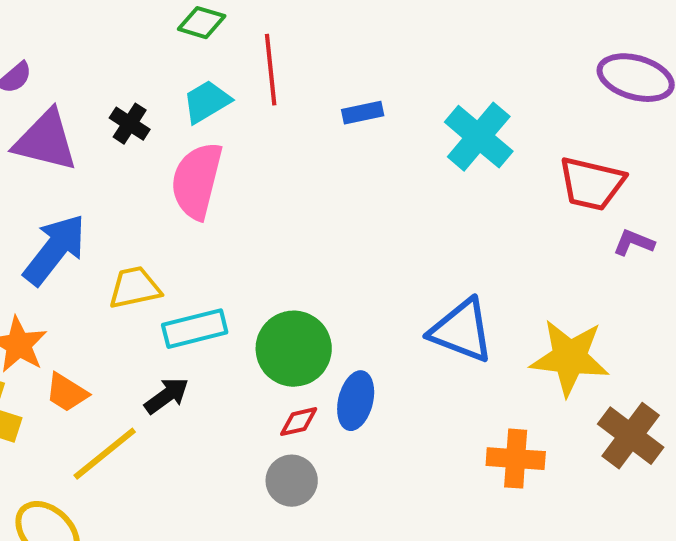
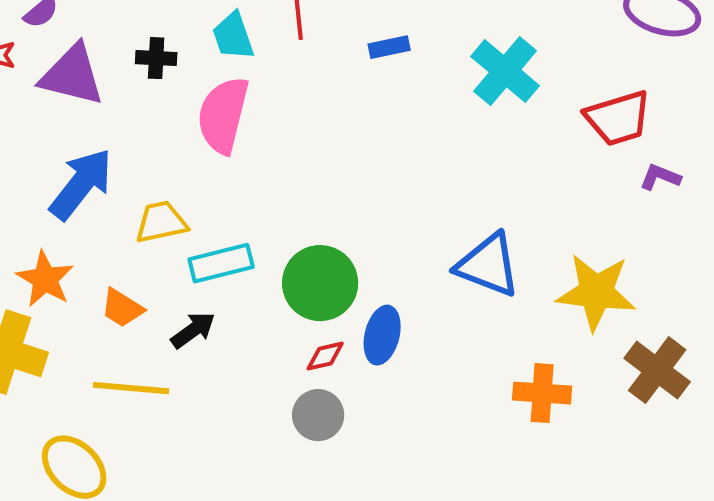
cyan trapezoid: (207, 102) -> (233, 36), turned -78
black cross: (130, 124) -> (156, 58), turned -30
red trapezoid: (592, 184) -> (618, 118), turned -30
orange trapezoid: (67, 393) -> (122, 308), moved
yellow line: (105, 454) -> (131, 388), turned 44

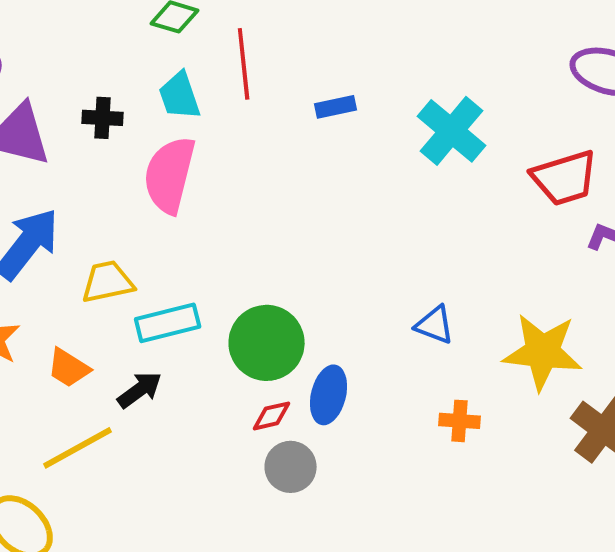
blue triangle: (488, 265) -> (435, 325), size x0.6
yellow line: (131, 388) -> (78, 448), turned -34
orange cross: (542, 393) -> (460, 421), moved, size x0.7
gray circle: (318, 415) -> (291, 467), moved

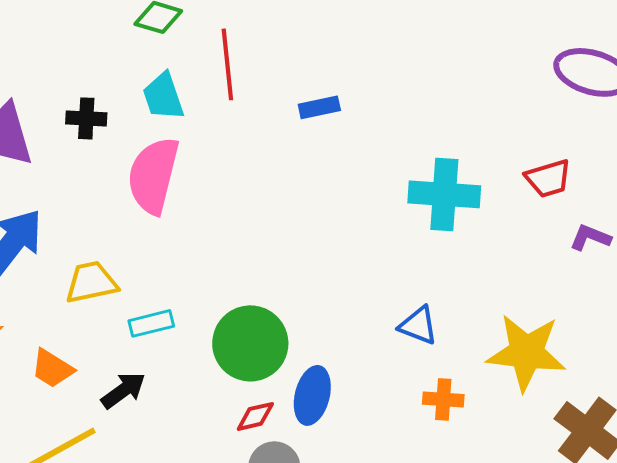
cyan cross: (452, 131) -> (444, 194), moved, turned -36
red trapezoid: (565, 178) -> (548, 178), size x0.7
cyan rectangle: (168, 323) -> (151, 323), size x0.7
orange cross: (460, 421) -> (443, 399), moved

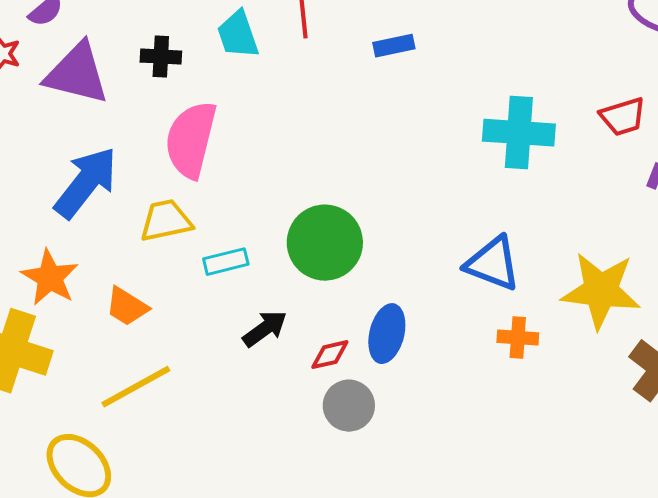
pink semicircle: (153, 175) -> (191, 140), moved
blue triangle: (418, 325) -> (493, 264), size x1.4
green circle: (250, 343) -> (325, 243), moved
black arrow: (123, 390) -> (265, 329), moved

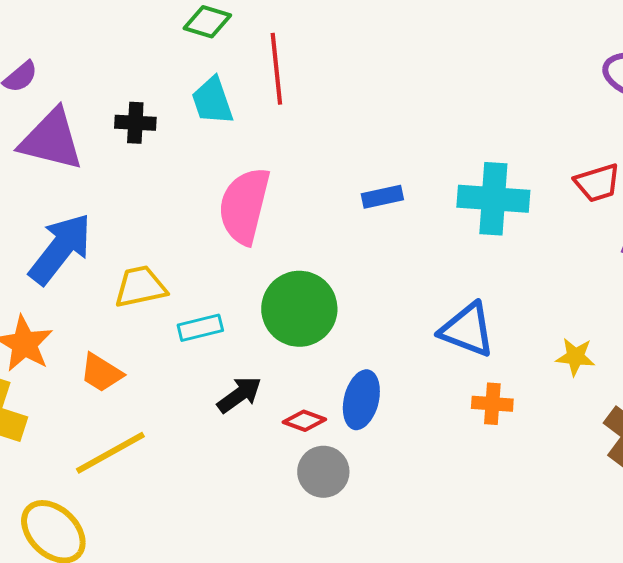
blue rectangle: (394, 46) -> (382, 197), moved
pink semicircle: (191, 140) -> (244, 206), moved
yellow star: (601, 291) -> (575, 357), size x0.5
red diamond: (330, 355) -> (304, 421), turned 33

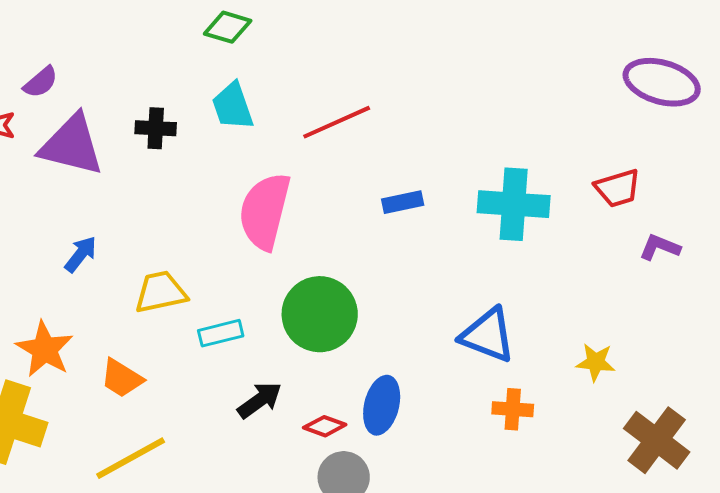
red line: (276, 69) -> (337, 122), moved, turned 72
blue arrow: (60, 249) -> (81, 254), size x0.5

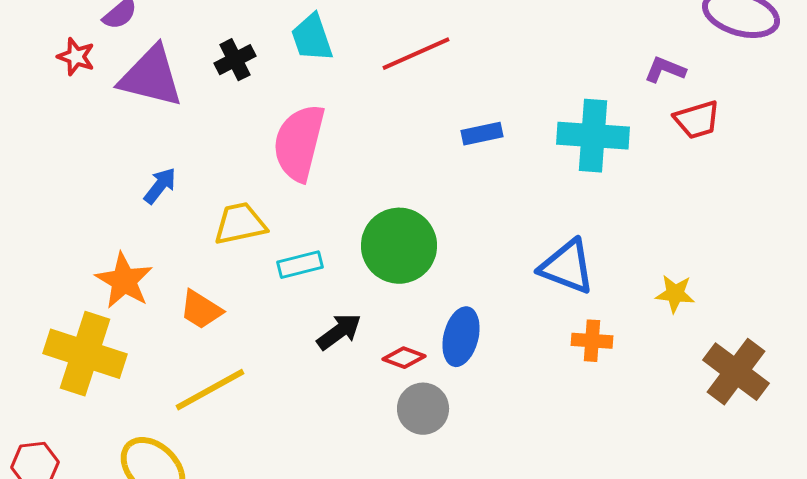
black cross: (156, 128) -> (235, 60), turned -30
pink semicircle: (265, 211) -> (299, 143), moved
purple L-shape: (660, 247) -> (665, 70), moved

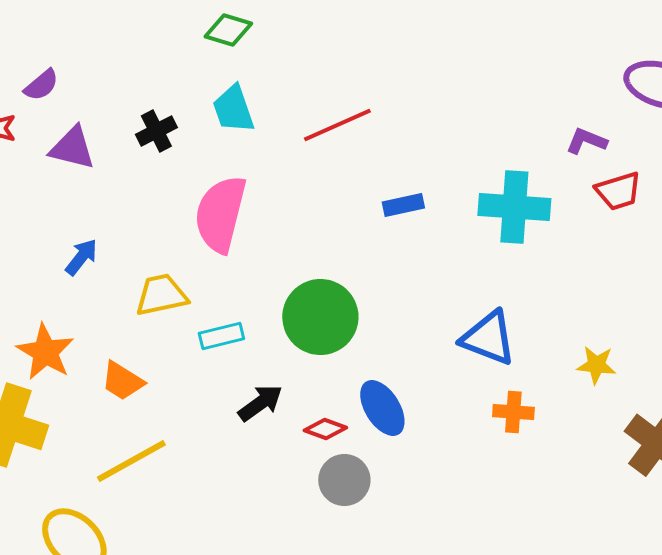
purple triangle: (151, 77) -> (72, 148), size x0.7
blue ellipse: (461, 337) -> (382, 408), turned -46

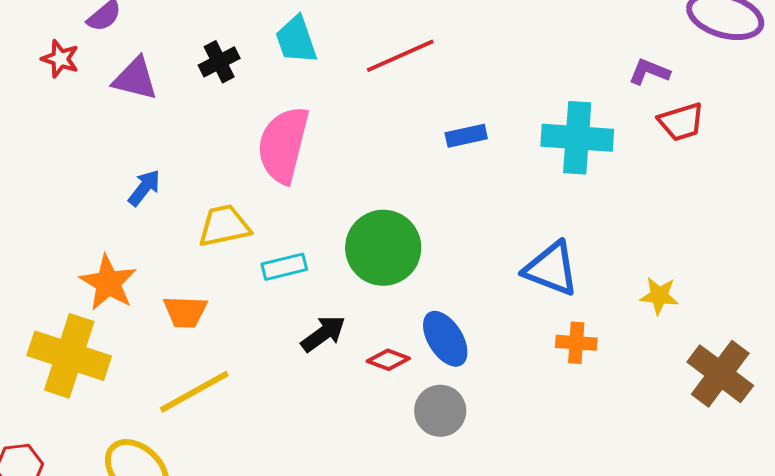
orange trapezoid: (122, 381) -> (185, 312), turned -30
gray circle: (344, 480) -> (440, 411), moved

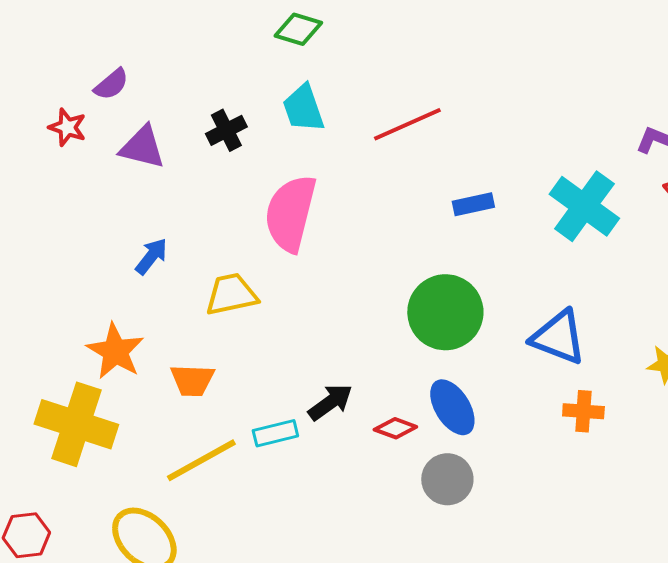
cyan cross: (577, 138) -> (584, 206), turned 32
green circle: (383, 248) -> (445, 312), moved
cyan rectangle: (284, 267) -> (275, 433), moved

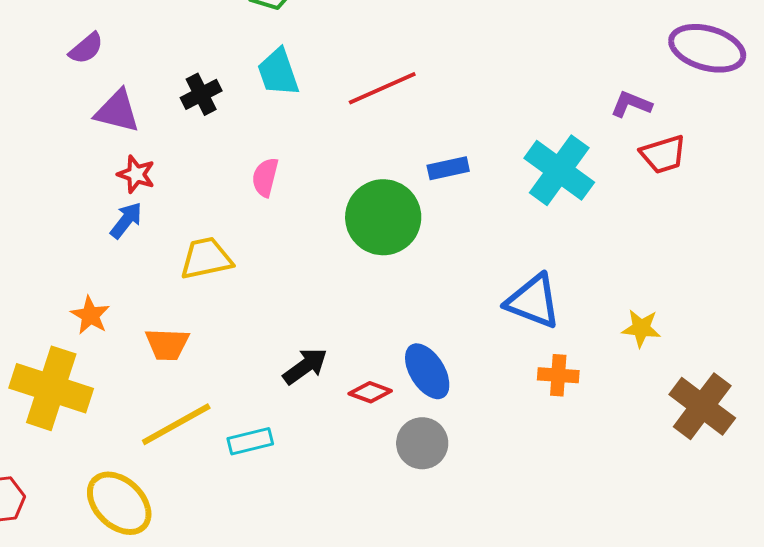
red star: (67, 127) -> (136, 174), moved
pink semicircle: (290, 213) -> (265, 177), size x0.5
green circle: (445, 312) -> (383, 217), moved
orange star: (115, 351) -> (90, 315), size x0.7
cyan rectangle: (275, 433) -> (250, 441), moved

